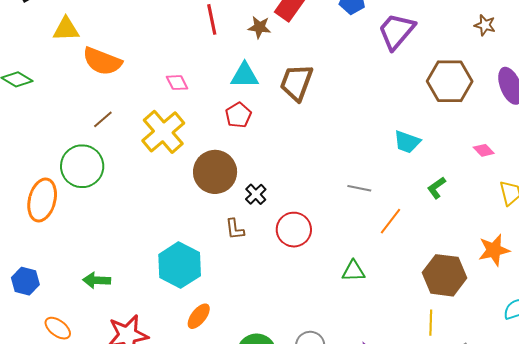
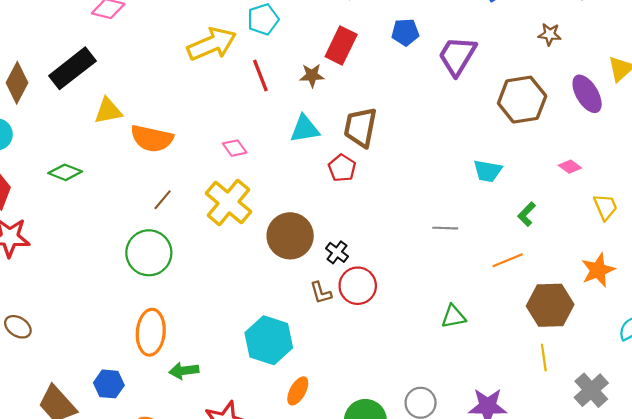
red pentagon: (238, 115) -> (342, 168), moved
orange ellipse: (42, 200) -> (151, 332), moved
orange line: (390, 221) -> (508, 260), moved, turned 40
red circle: (294, 230) -> (358, 286), moved

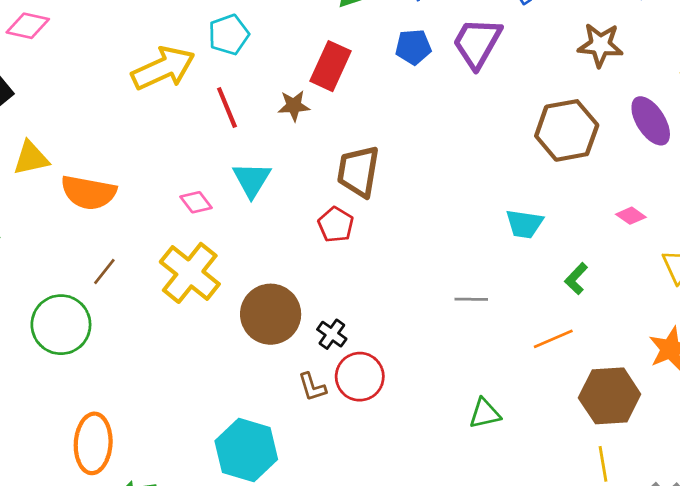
brown star: (550, 34) -> (600, 45), size x1.5
purple trapezoid: (457, 56) -> (477, 43), moved
cyan triangle: (305, 129) -> (252, 180), moved, turned -48
green circle: (149, 253) -> (61, 325), moved

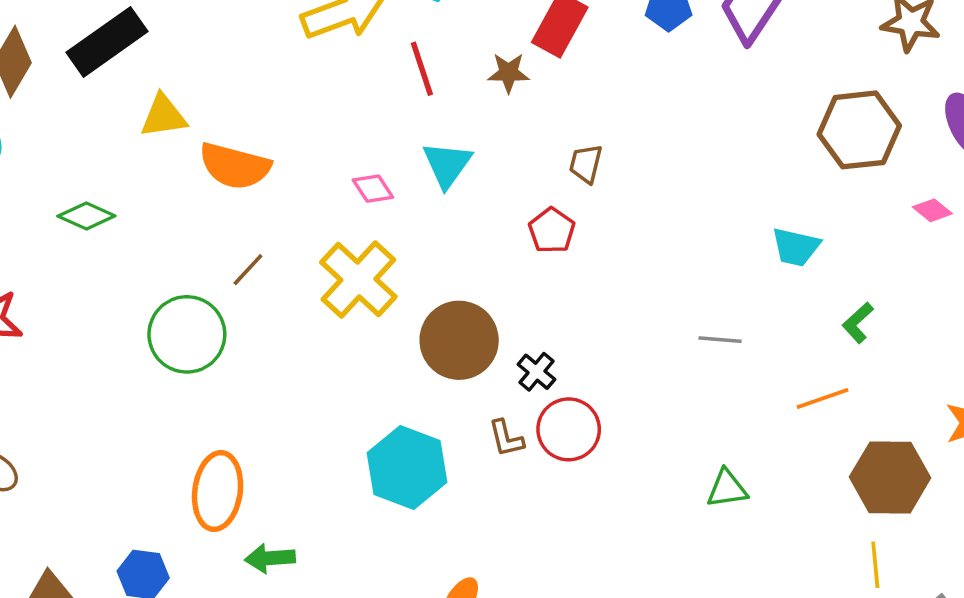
brown trapezoid: (358, 171) -> (586, 164), size x0.6
pink diamond: (631, 216) -> (932, 210), moved
cyan hexagon: (246, 450) -> (407, 468), moved

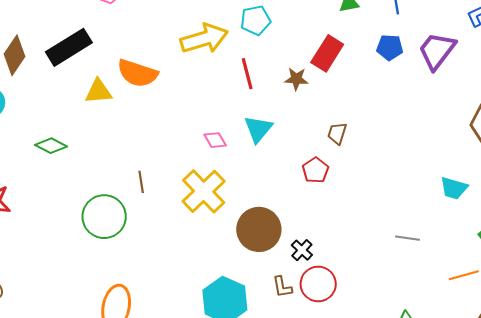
orange semicircle: (235, 166) -> (137, 73), moved
brown line: (248, 270) -> (141, 182), turned -55

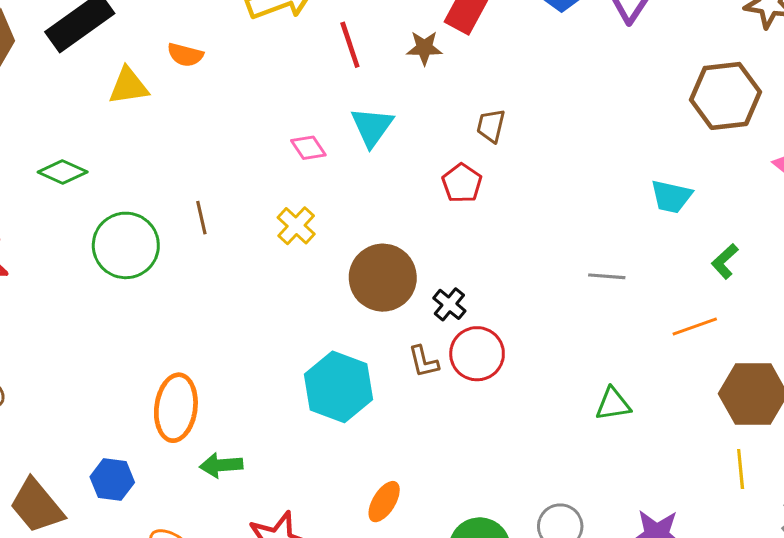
orange semicircle: (137, 73) -> (185, 55), size x0.6
yellow cross: (204, 191) -> (296, 226), size x0.6
green circle: (104, 217) -> (126, 245), moved

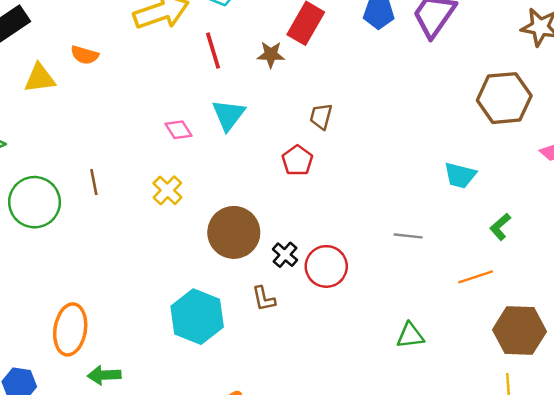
red circle: (477, 354) -> (326, 266), moved

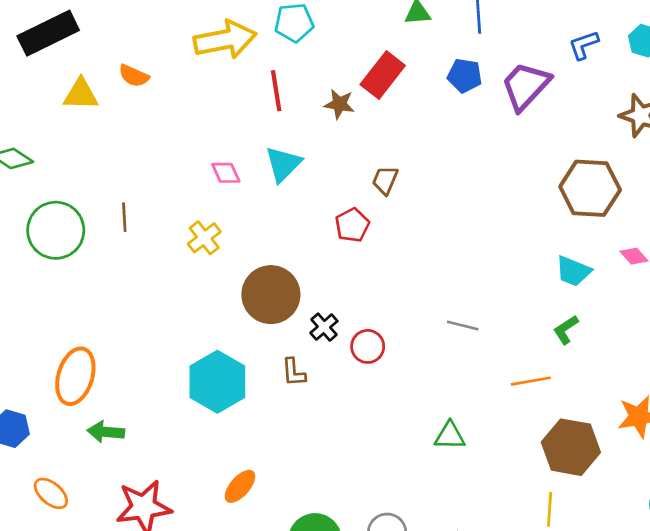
cyan trapezoid: (460, 175) -> (573, 271), moved
red circle: (326, 266) -> (368, 346), size x0.7

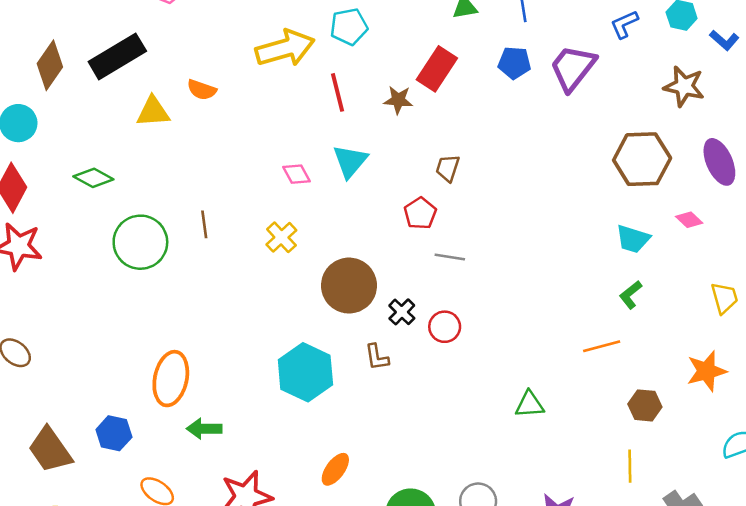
gray line: (463, 325) -> (450, 257), moved
brown hexagon: (571, 447) -> (645, 405), size x0.6

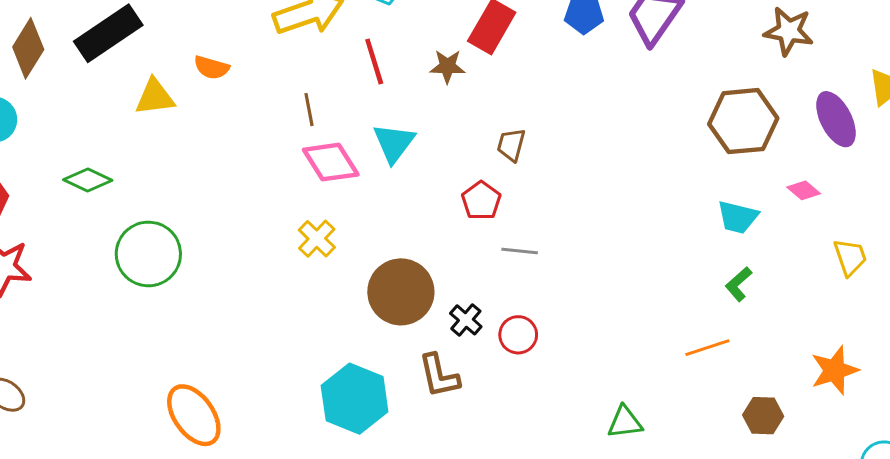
pink diamond: (297, 174) -> (331, 162), size x1.6
brown line: (204, 224) -> (309, 110), moved
yellow trapezoid: (724, 298) -> (850, 257), moved
brown L-shape: (377, 357) -> (439, 376), size x1.4
orange ellipse: (171, 379) -> (194, 415), turned -44

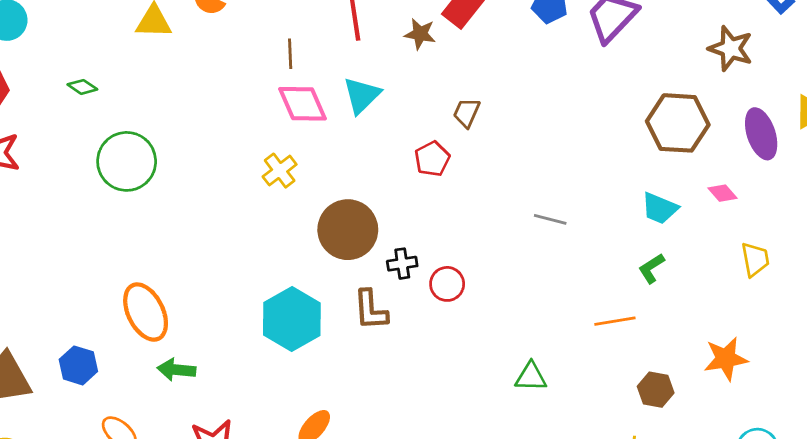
green diamond: (88, 180) -> (82, 87), size x0.7
gray line: (520, 251) -> (550, 219), moved
black cross: (466, 320) -> (402, 264), turned 32

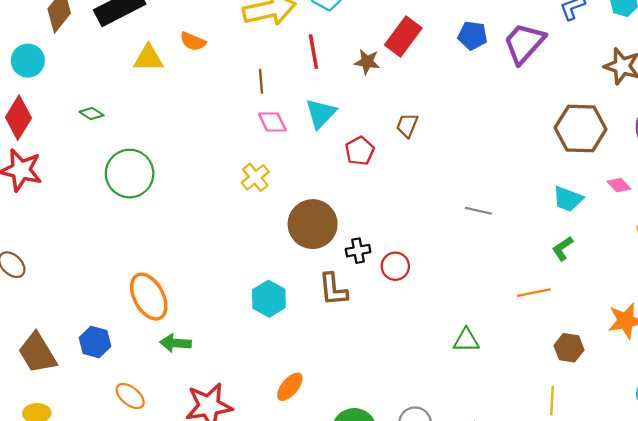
pink diamond: (302, 104) -> (272, 122), size x0.7
red pentagon: (432, 159) -> (360, 151), moved
cyan hexagon: (292, 319) -> (269, 299), size x0.7

